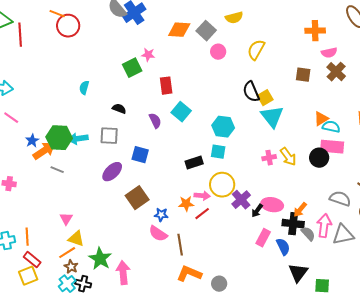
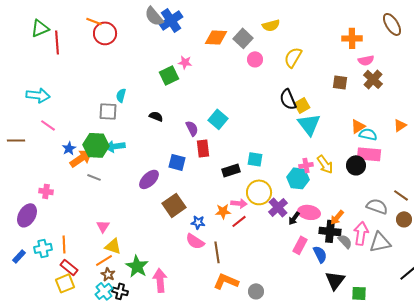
red rectangle: (166, 86) -> (203, 148), moved
cyan hexagon: (223, 127) -> (298, 178), moved
gray square: (109, 136) -> (108, 111), moved

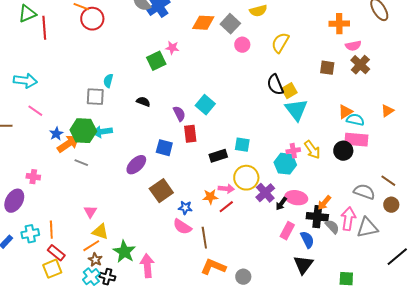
black triangle: (335, 280) -> (303, 265), moved

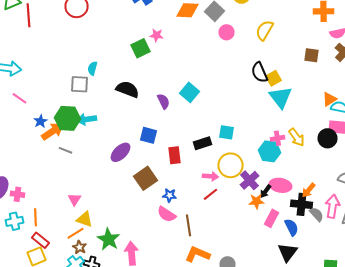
black semicircle: (143, 102) -> (128, 89), size x1.6
red rectangle: (190, 134) -> (174, 155), moved
pink cross: (33, 177) -> (18, 194), moved
orange star: (210, 197) -> (256, 201), moved

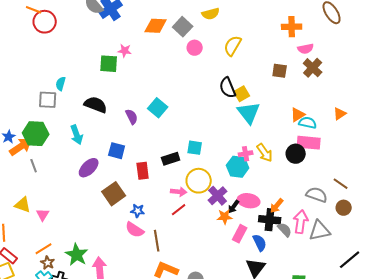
green square: (140, 48) -> (109, 64), turned 30
cyan arrow: (86, 119) -> (77, 135), moved, turned -102
gray line: (66, 150) -> (34, 166), turned 48
yellow triangle: (84, 219) -> (23, 205), moved

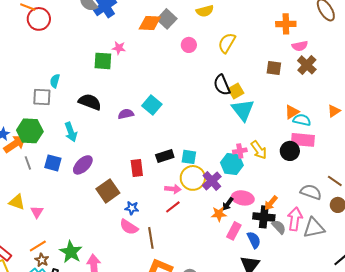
gray square: (183, 27) -> (167, 19), moved
purple semicircle: (132, 117) -> (126, 114), turned -77
cyan square: (195, 148) -> (189, 157), moved
blue square: (117, 151) -> (53, 163), moved
purple cross: (218, 196) -> (212, 181), moved

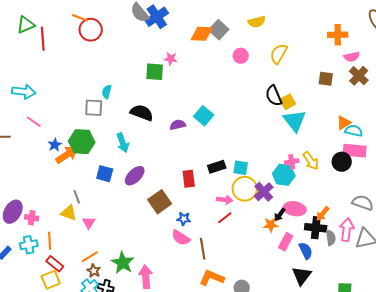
gray line: (28, 163) -> (77, 197), moved
gray semicircle: (279, 227) -> (331, 238), turned 35

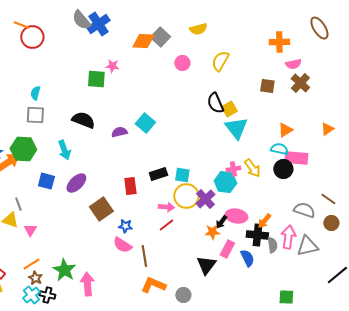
cyan semicircle: (107, 92) -> (35, 93), moved
cyan semicircle: (354, 131) -> (279, 149), moved
black triangle: (302, 276) -> (206, 265), moved

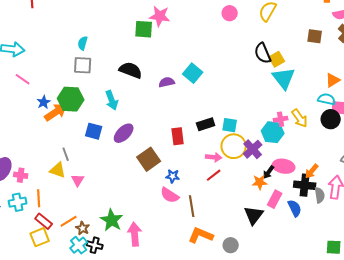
pink star: (112, 66) -> (160, 16), size x1.5
orange line: (31, 264) -> (69, 221), moved

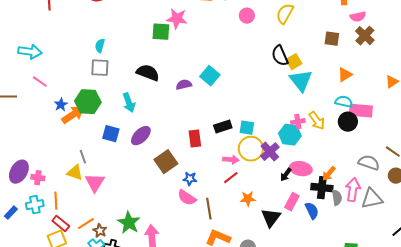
orange triangle: (333, 80) -> (345, 75), moved
pink triangle: (78, 180) -> (95, 183), size x1.5
orange star: (260, 182) -> (248, 199), moved

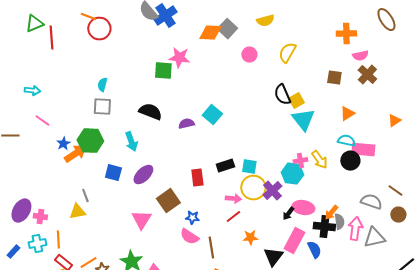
cyan arrow: (30, 52) -> (32, 91), size x0.7
yellow triangle: (75, 173) -> (77, 212), turned -30
pink triangle: (95, 183) -> (141, 220), moved
gray semicircle: (337, 198) -> (339, 222), moved
pink rectangle: (292, 202) -> (294, 241), size x1.4

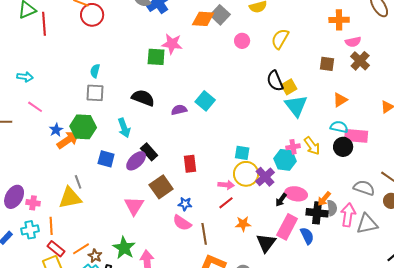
black rectangle: (225, 166) -> (149, 152), moved, turned 66
yellow triangle: (77, 212) -> (70, 198), size x1.4

